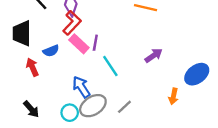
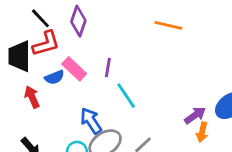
red L-shape: (72, 23) -> (46, 44), moved, turned 30
pink rectangle: (79, 44) -> (74, 69), moved
purple arrow: (154, 55) -> (195, 115), moved

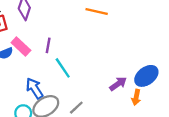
orange arrow: (202, 132) -> (136, 97), moved

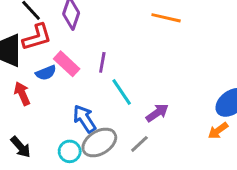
purple arrow: (118, 84) -> (157, 113), moved
orange arrow: (136, 97) -> (218, 131), turned 42

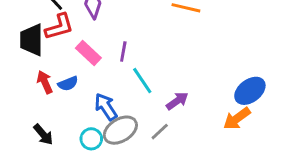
blue semicircle: (46, 73) -> (68, 84), moved
orange arrow: (218, 131) -> (237, 118), size x1.4

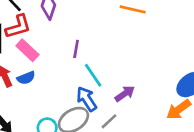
pink rectangle: (88, 53) -> (27, 50), moved
blue arrow: (106, 107) -> (87, 99), moved

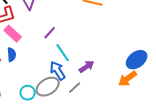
purple line: (76, 49) -> (50, 33), turned 32
blue semicircle: (26, 78) -> (12, 55), turned -72

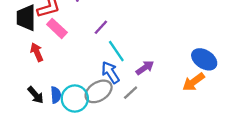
blue semicircle: (12, 55) -> (56, 95), moved
blue ellipse: (137, 60) -> (204, 59), turned 70
cyan circle: (28, 93) -> (75, 99), size x1.5

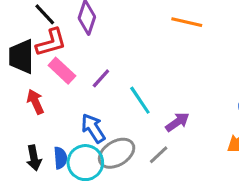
purple line: (101, 27) -> (101, 78), moved
blue arrow: (110, 72) -> (93, 128), moved
black arrow: (36, 95) -> (34, 158), turned 30

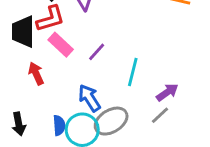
cyan line: (140, 100) -> (133, 72), turned 48
gray line: (159, 155) -> (160, 115), moved
black arrow: (34, 158) -> (19, 124), moved

